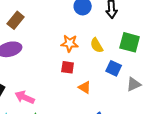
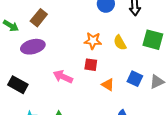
blue square: (114, 68) -> (135, 79), moved
pink arrow: (25, 97) -> (63, 77), moved

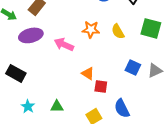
red square: (91, 65) -> (101, 86), moved
pink arrow: (63, 77) -> (64, 44), moved
orange triangle: (108, 85) -> (88, 73), moved

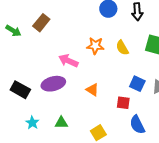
purple ellipse: (31, 35) -> (53, 84), moved
red square: (101, 86) -> (123, 103), moved
blue semicircle: (122, 108) -> (137, 125), moved

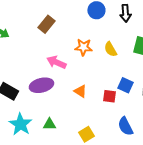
brown rectangle: (41, 23) -> (46, 24), moved
red square: (123, 103) -> (109, 96), moved
cyan star: (32, 123) -> (20, 124), size x1.6

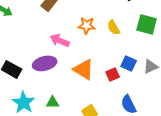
orange triangle: (80, 91) -> (84, 69), size x1.6
red square: (109, 96) -> (113, 74), turned -32

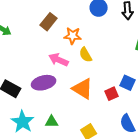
orange star: (87, 25) -> (73, 36), moved
yellow semicircle: (114, 27) -> (86, 55), moved

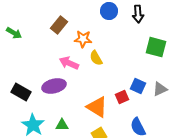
orange triangle: (83, 89) -> (97, 107), moved

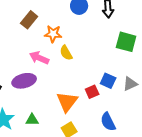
orange triangle: (97, 107) -> (67, 102), turned 35

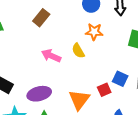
orange star: (53, 34) -> (94, 32), moved
purple ellipse: (24, 81) -> (39, 94), moved

